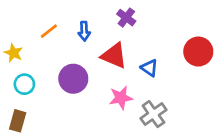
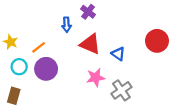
purple cross: (126, 18) -> (88, 12), moved
orange line: (49, 31) -> (39, 47), moved
purple circle: (73, 79) -> (46, 69), moved

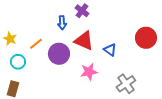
purple circle: (46, 69) -> (59, 54), moved
gray cross: (121, 90) -> (126, 84), moved

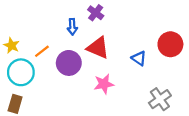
blue triangle: (110, 50) -> (139, 58), moved
cyan circle: (18, 62) -> (21, 72), size x1.5
gray cross: (126, 84) -> (160, 99), moved

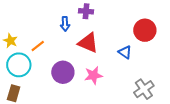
purple cross: (96, 13) -> (86, 11), turned -32
red circle: (170, 44) -> (145, 30), moved
purple circle: (69, 63) -> (63, 72), moved

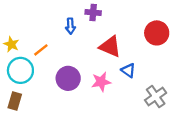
red triangle: (88, 43) -> (110, 47), moved
blue triangle: (125, 52) -> (128, 70), moved

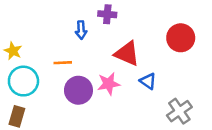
orange line: (41, 50) -> (63, 63), moved, turned 35
pink star: (101, 82) -> (109, 84), moved

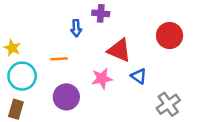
purple circle: (78, 90) -> (66, 97), moved

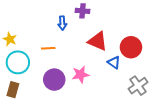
red circle: (170, 36) -> (131, 47), moved
pink star: (102, 79) -> (80, 74), moved

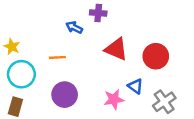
blue arrow: (62, 23) -> (74, 27), turned 120
blue triangle: (114, 62) -> (135, 86), moved
pink star: (80, 74) -> (114, 99), moved

